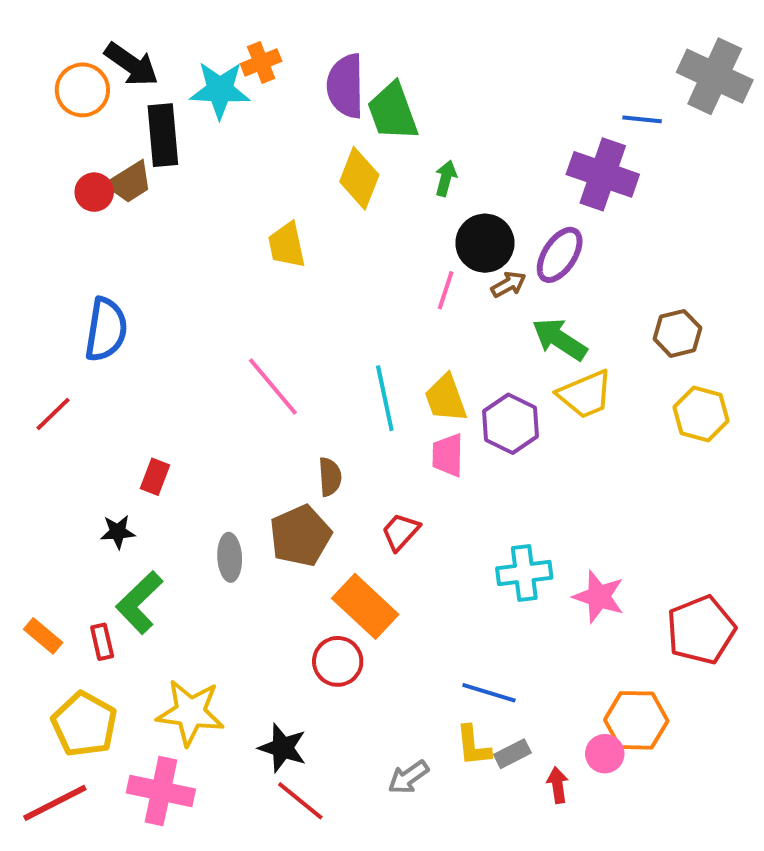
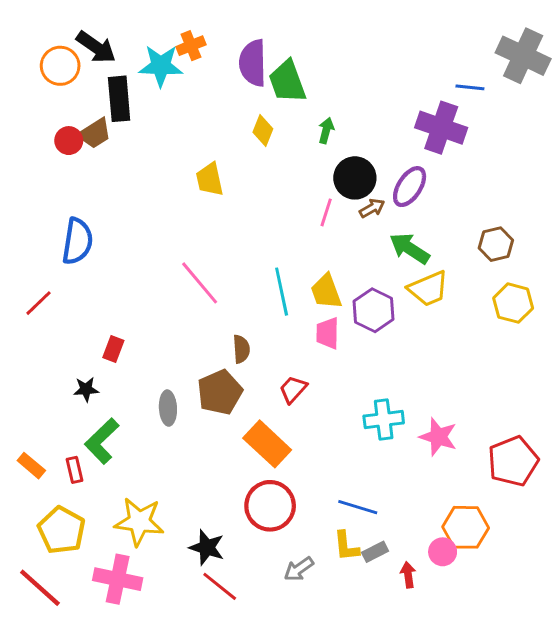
yellow diamond: (359, 178) -> (263, 130), size x0.7
red circle: (338, 661) -> (270, 506), moved, size x1.4
red line: (55, 803) -> (40, 588), turned 69

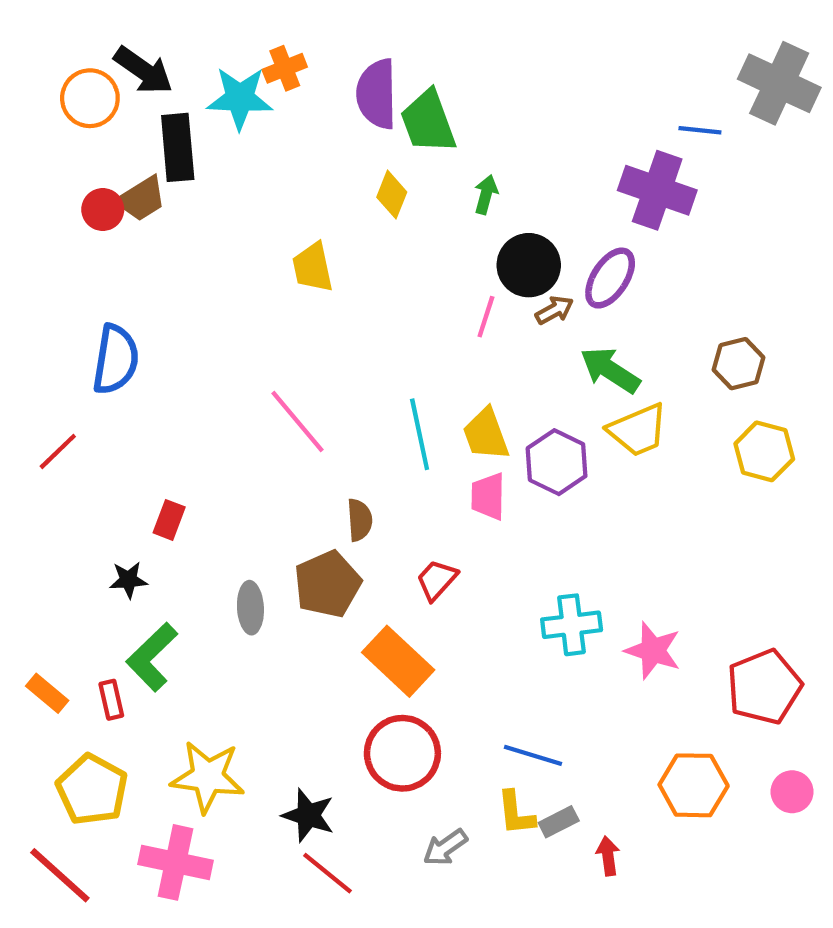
pink circle: (443, 552) -> (792, 792), moved

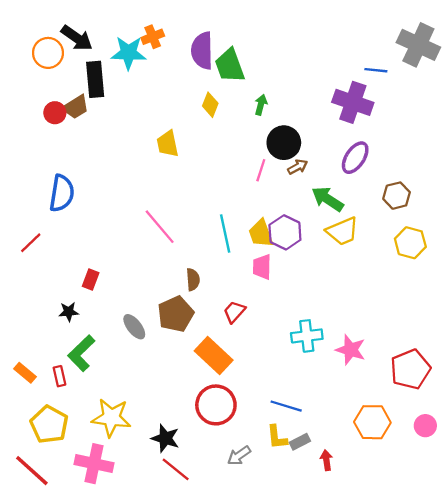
purple ellipse: (610, 278) -> (355, 158), moved
purple hexagon: (557, 462) -> (285, 232), moved
gray ellipse: (250, 608) -> (134, 327), turned -35

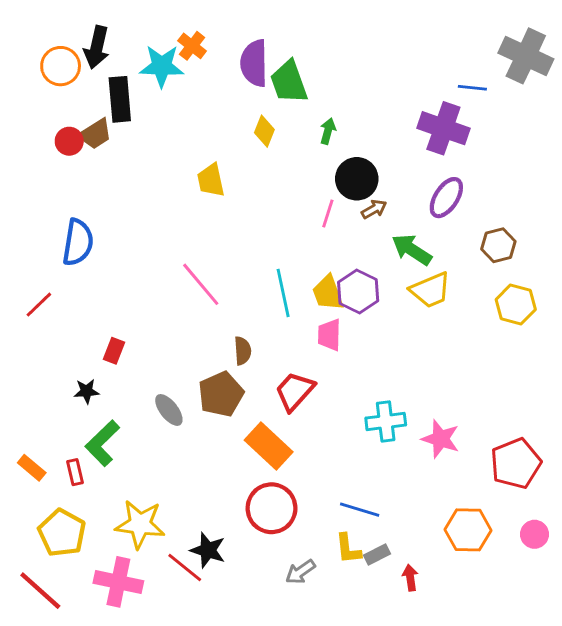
orange cross: (153, 37) -> (192, 46), turned -30
black arrow: (77, 38) -> (97, 47), turned 68
red trapezoid: (234, 312) -> (295, 391), size x1.4
red line: (176, 469) -> (185, 567), moved

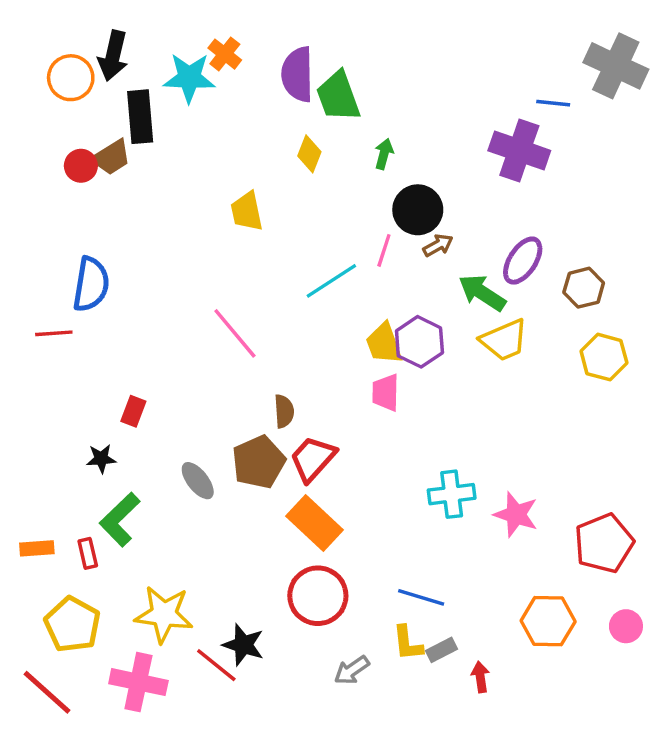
purple ellipse: (446, 198) -> (523, 261), moved
cyan line: (283, 293) -> (331, 281), moved, turned 69
red line: (39, 305) -> (54, 333), moved, turned 40
red trapezoid: (295, 391) -> (313, 459), moved
orange rectangle: (32, 468) -> (37, 548), turned -44

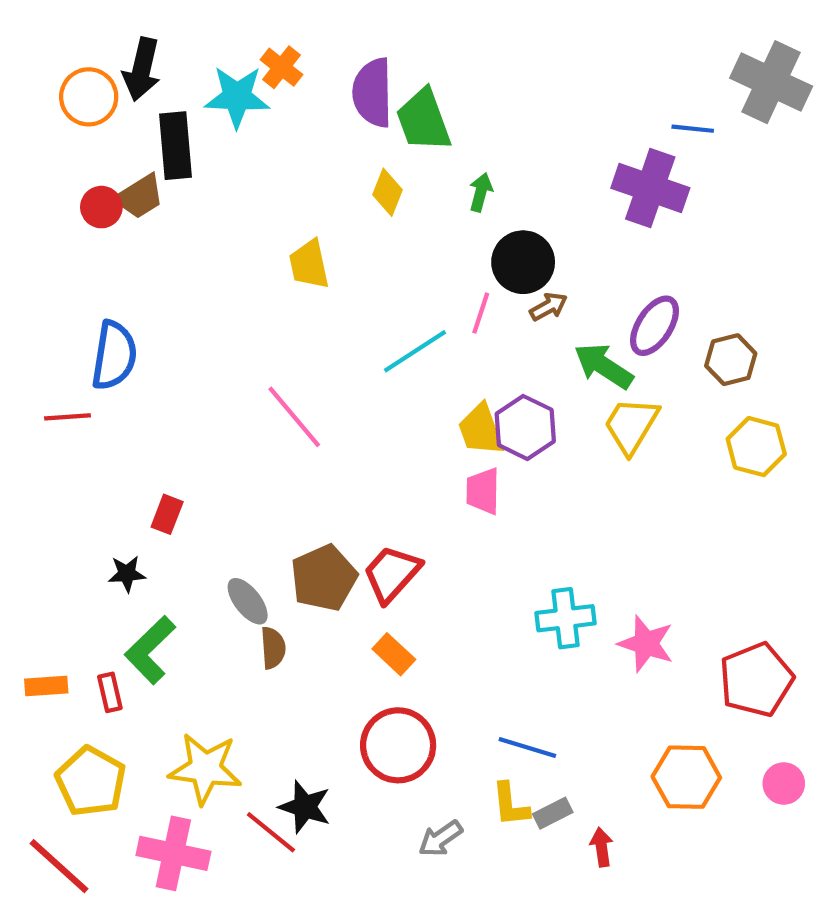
yellow trapezoid: (504, 340) -> (631, 425), turned 144
brown semicircle: (284, 411) -> (273, 648), moved
orange rectangle: (314, 523) -> (394, 654), size x0.6

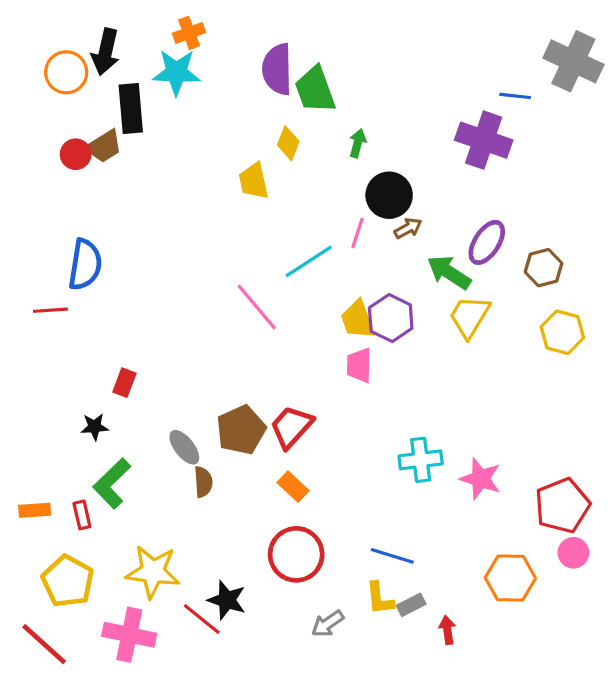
orange cross: (282, 67) -> (189, 33), moved, turned 32
yellow trapezoid: (309, 264) -> (254, 181), moved
pink line: (294, 417) -> (257, 307), moved
pink circle: (784, 783) -> (573, 553), moved

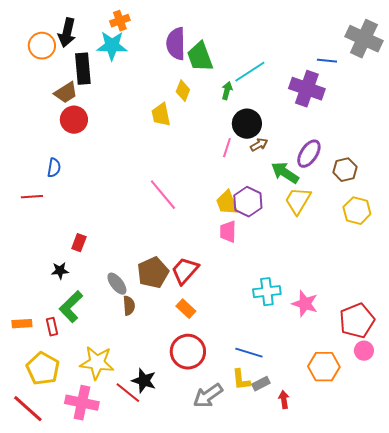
red circle: (76, 154) -> (74, 120), moved, size x1.4
cyan line: (309, 261) -> (250, 72), moved
blue semicircle: (85, 264) -> (54, 168), size x0.6
gray arrow: (328, 624) -> (208, 396), size x1.4

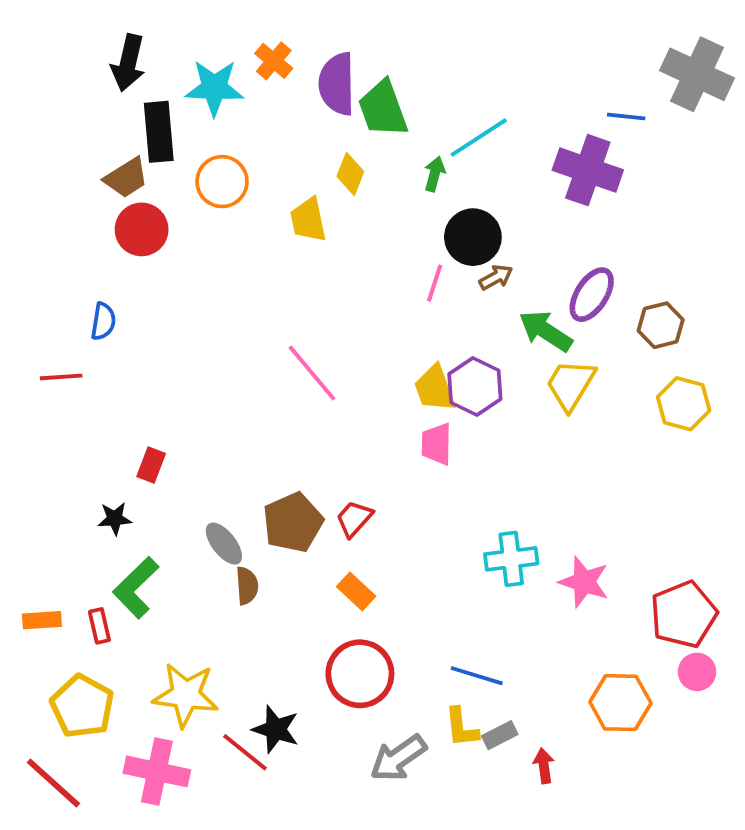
orange cross: (120, 21) -> (274, 61), moved, turned -30
orange circle: (42, 46) -> (222, 182), moved
red trapezoid: (185, 271) -> (354, 519), size x0.7

